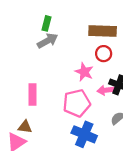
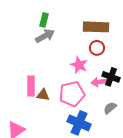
brown triangle: (25, 127) -> (43, 95), moved

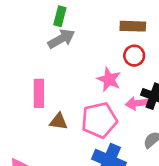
brown rectangle: (96, 27) -> (133, 26), size x0.7
pink rectangle: (31, 86) -> (39, 93), moved

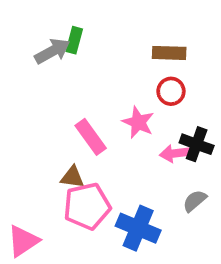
gray arrow: (61, 39) -> (52, 51), moved
pink rectangle: (39, 93) -> (91, 137), moved, turned -36
pink pentagon: (99, 120) -> (87, 206), moved

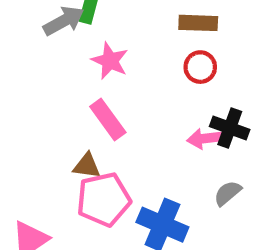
pink star: (138, 122) -> (110, 61), moved

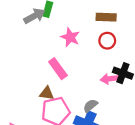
pink star: (110, 61) -> (70, 37), moved
gray semicircle: (228, 193) -> (90, 106), moved

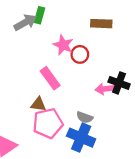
red circle: (107, 41) -> (80, 54), moved
gray semicircle: (90, 106) -> (85, 117), turned -120

